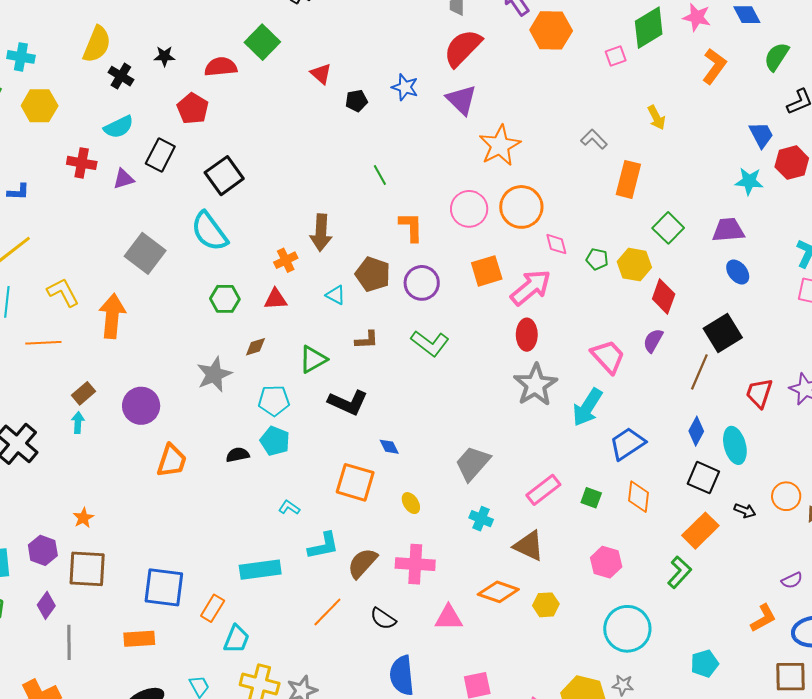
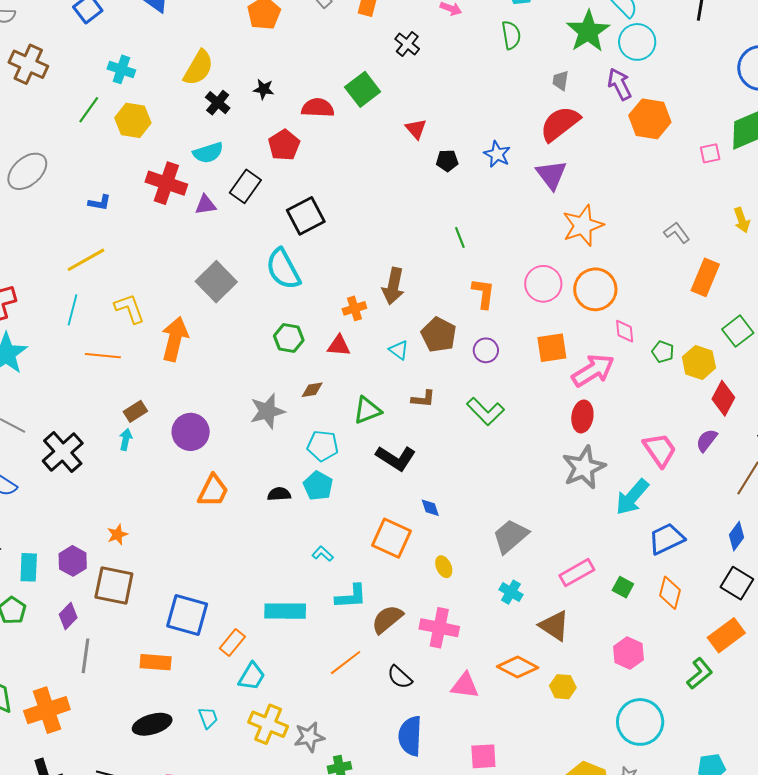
red cross: (82, 163) -> (166, 183), size x1.4
purple circle: (422, 283) -> (486, 350), size x0.7

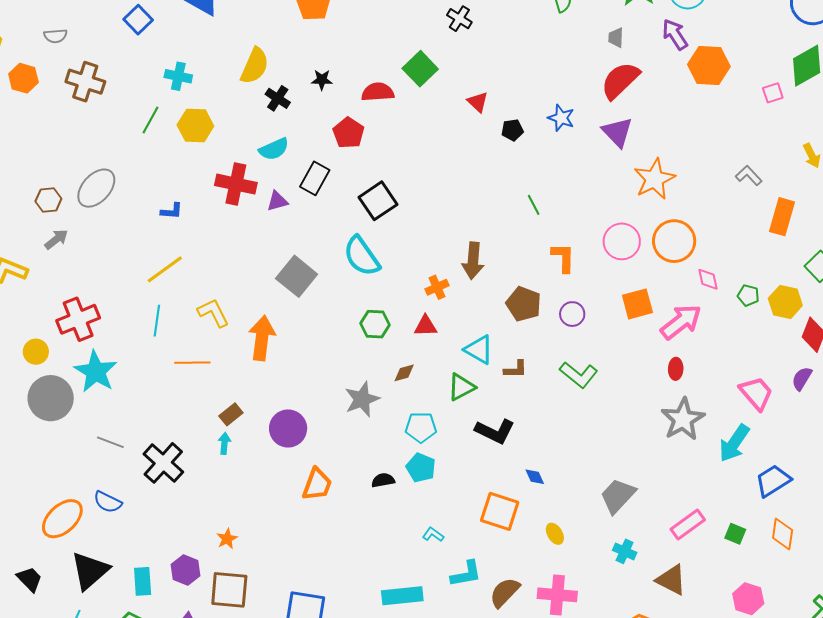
cyan triangle: (399, 350) -> (479, 350), moved, size x1.5
red ellipse: (582, 416) -> (676, 369), size x0.7

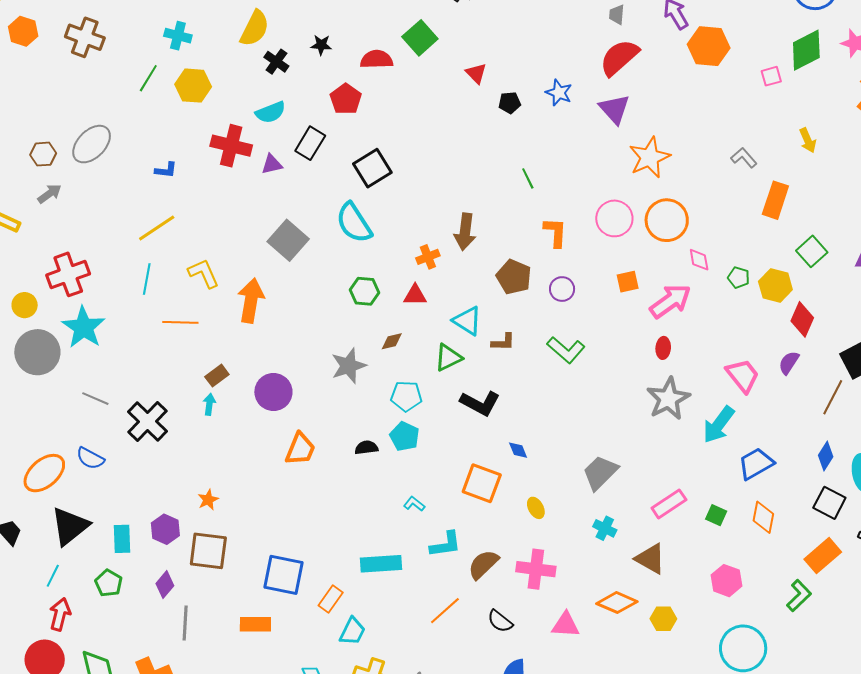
orange square: (637, 304) -> (628, 282), size x0.7

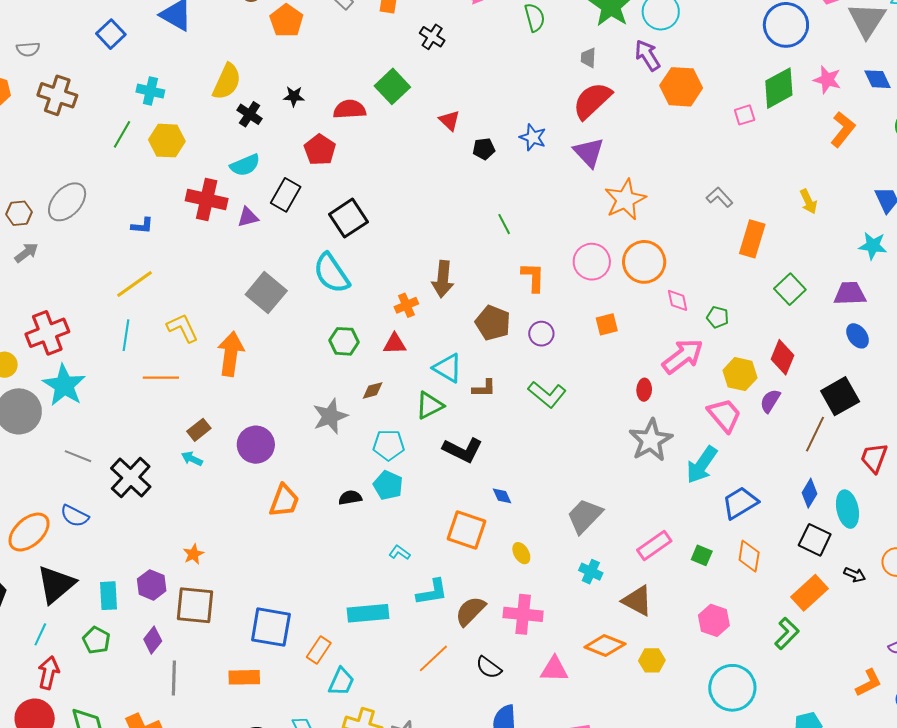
yellow arrow: (808, 140) -> (808, 201), moved
yellow hexagon: (775, 286) -> (740, 374), moved
pink arrow: (670, 301) -> (683, 356), moved
cyan arrow: (209, 404) -> (192, 459), turned -70

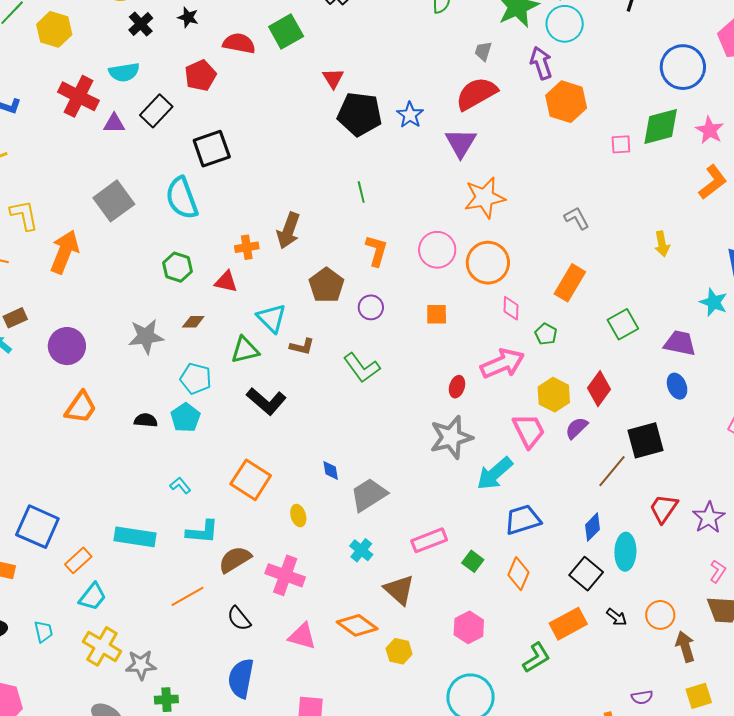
black pentagon: (484, 149) -> (360, 114), size x2.0
orange rectangle: (752, 239) -> (570, 283), moved
blue diamond: (502, 496) -> (331, 470), moved

